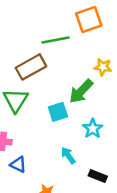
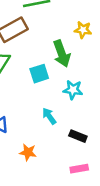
green arrow: (81, 91) -> (62, 54), turned -64
cyan star: (93, 129) -> (73, 90), turned -30

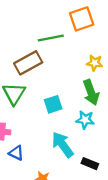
green arrow: (62, 54) -> (91, 92), moved
cyan arrow: (49, 116) -> (63, 145), size x1.6

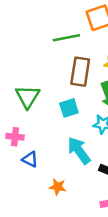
brown rectangle: (28, 63) -> (80, 72), moved, turned -52

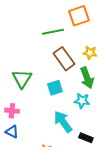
brown rectangle: (80, 72) -> (64, 59), turned -45
blue triangle: (30, 159) -> (12, 132), moved

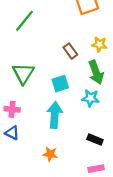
green line: (53, 32) -> (24, 21), moved, turned -40
brown rectangle: (64, 59) -> (70, 51), size x0.6
cyan arrow: (63, 122) -> (55, 115), moved, turned 40

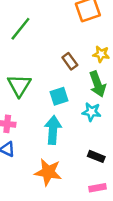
orange star: (50, 154) -> (48, 172), size x1.6

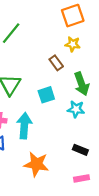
yellow star: (101, 54) -> (73, 44), moved
cyan arrow: (53, 130) -> (24, 126), moved

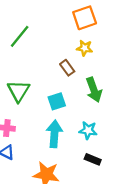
cyan star: (76, 109) -> (88, 130), moved
cyan arrow: (24, 126) -> (54, 134), moved

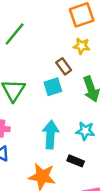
cyan square: (57, 101) -> (53, 87), moved
black rectangle: (93, 159) -> (76, 161), moved

